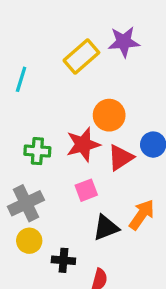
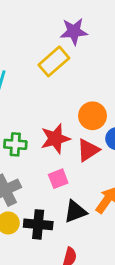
purple star: (124, 42) -> (74, 31), moved
orange circle: (109, 115) -> (92, 116), moved
black cross: (63, 260) -> (38, 224), moved, size x1.4

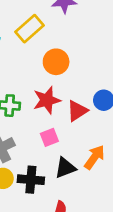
yellow rectangle: (54, 61) -> (30, 29), moved
orange circle: (92, 116) -> (56, 62), moved

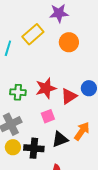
orange circle: (56, 62) -> (69, 42), moved

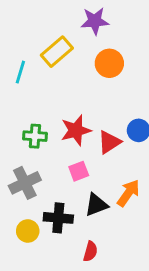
yellow circle: (13, 147) -> (28, 231), moved

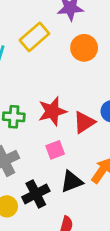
black cross: (58, 218) -> (36, 194), turned -32

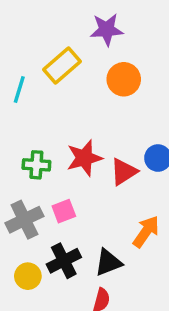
pink square: (55, 150) -> (64, 211), moved
black triangle: (72, 182) -> (108, 262), moved

